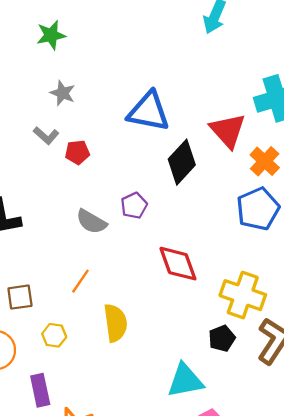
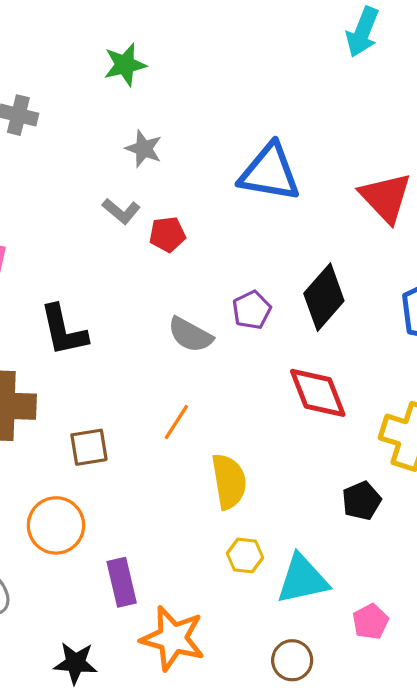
black diamond: (182, 162) -> (324, 297), moved
yellow hexagon: (54, 335) -> (245, 555), moved
black pentagon: (222, 338) -> (362, 501), moved
cyan triangle: (185, 380) -> (302, 579), moved

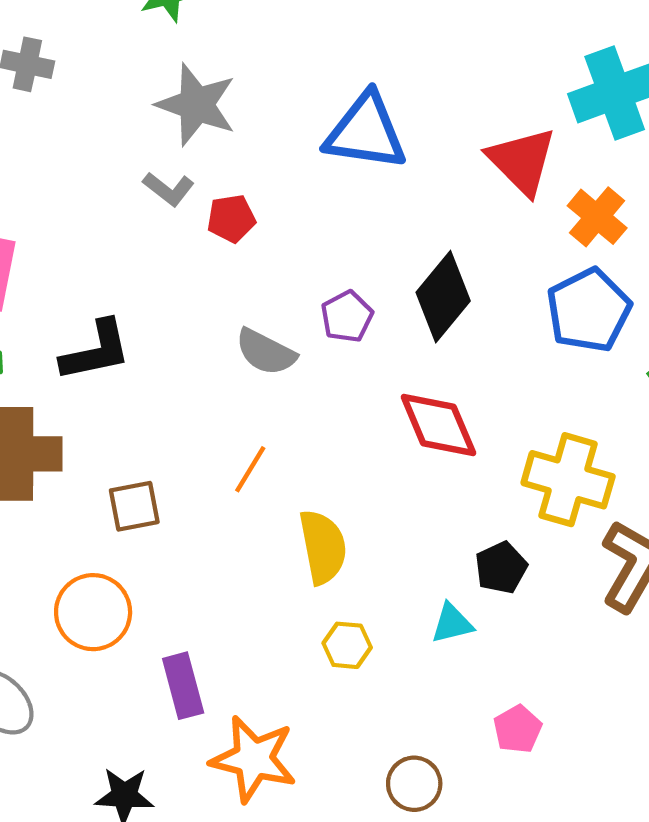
gray star: (144, 149) -> (196, 105), size x1.6
black L-shape: (64, 330) -> (96, 351), turned -88
cyan triangle: (302, 579) -> (452, 623), moved, size x0.6

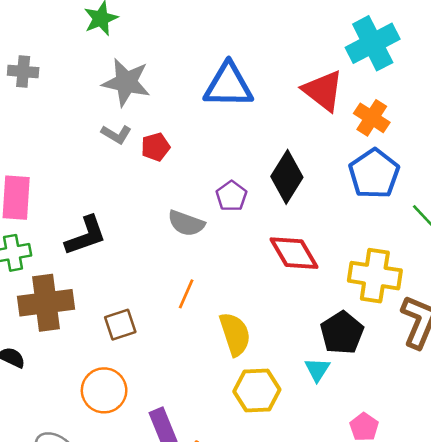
black pentagon: (501, 568) -> (342, 333), size x1.4
cyan triangle: (452, 623) -> (317, 369), turned -36
yellow hexagon: (347, 645) -> (257, 390), size x1.6

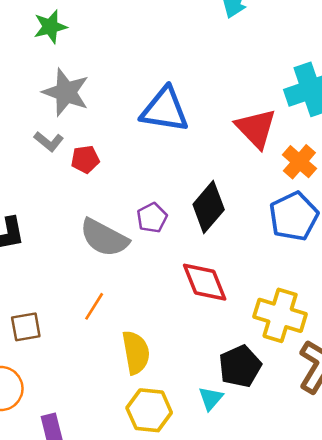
gray semicircle: (186, 223) -> (104, 238), size x1.4

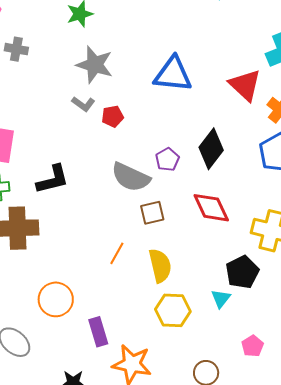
orange line: (94, 306) -> (117, 253), moved
brown square: (26, 327) -> (152, 213), moved

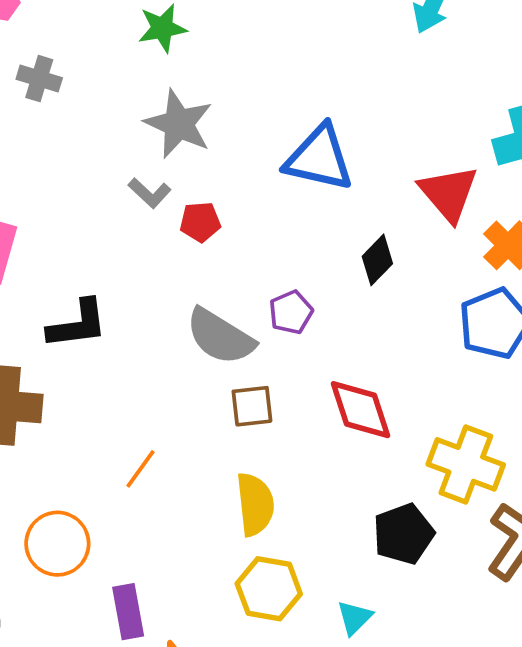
black diamond: (211, 149) -> (377, 260), moved, size x0.7
orange line: (117, 253) -> (141, 469), moved
cyan triangle: (221, 299) -> (355, 618), moved

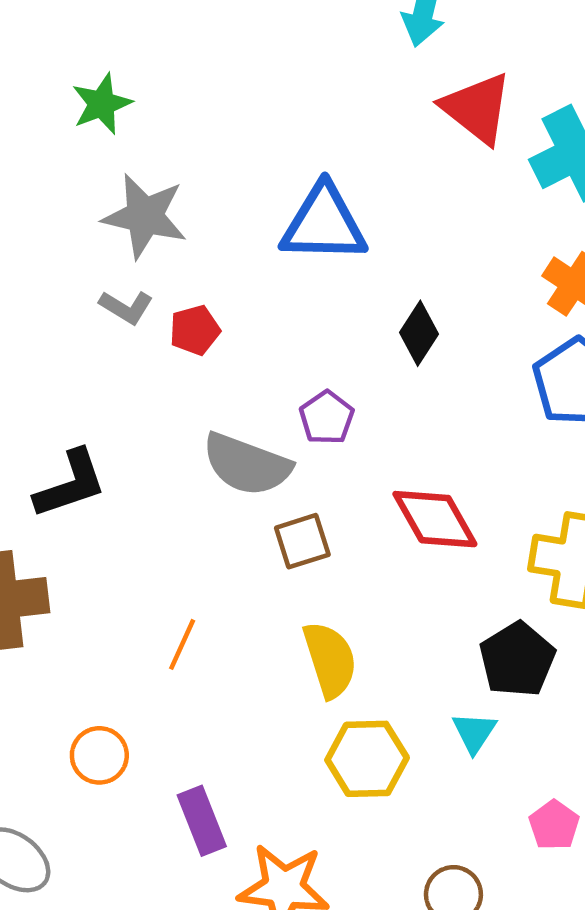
red triangle: (449, 193) -> (477, 108), moved
orange circle: (57, 544) -> (99, 755), size x0.7
cyan triangle: (355, 618) -> (474, 732), moved

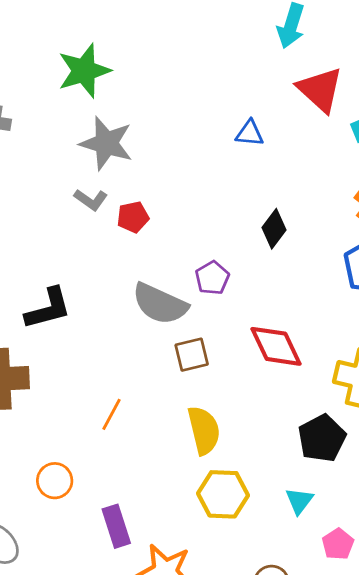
green star: (102, 104) -> (84, 71), size x1.4
blue triangle: (324, 224) -> (250, 133), moved, size x0.5
cyan triangle: (474, 732) -> (299, 501), moved

